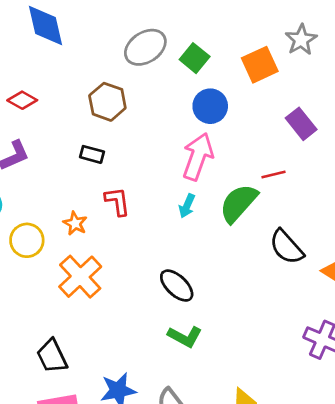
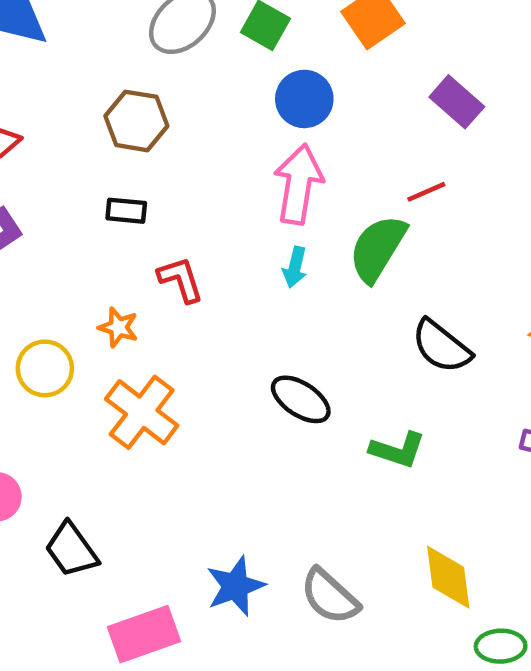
black semicircle: (286, 247) -> (441, 346), moved
green L-shape: (185, 337) -> (398, 450), moved
black trapezoid: (52, 356) -> (71, 550), moved

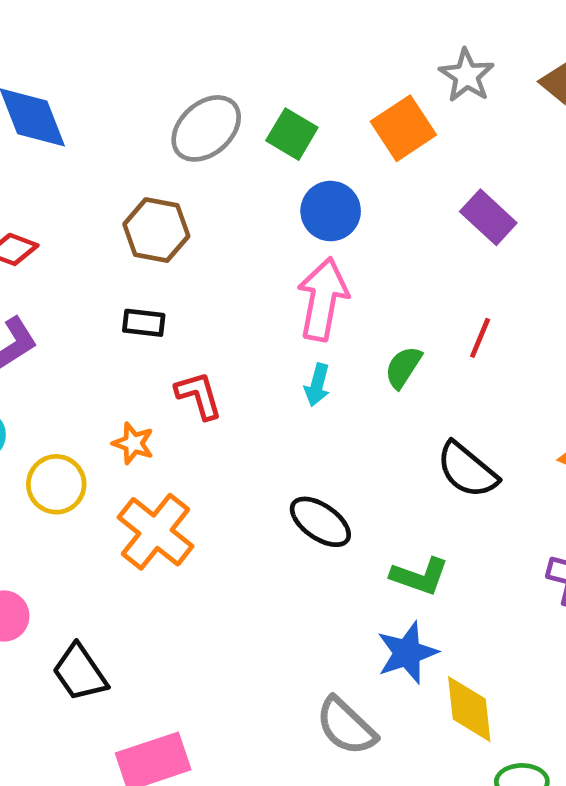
red line: (426, 192) -> (480, 338), moved, turned -45
green semicircle: (378, 248) -> (403, 367), size x0.6
blue star: (235, 586) -> (407, 653), moved

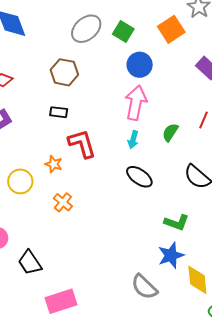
red L-shape: (199, 395) -> (82, 144), size x1.4
black ellipse: (320, 522) -> (139, 177), moved
orange cross: (156, 532) -> (63, 202), size x0.6

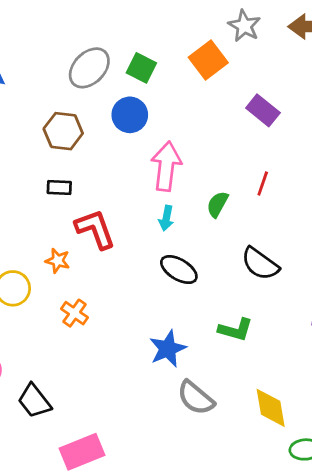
blue circle: (140, 65) -> (130, 115), moved
blue star: (171, 255) -> (168, 349), moved
gray semicircle: (144, 287) -> (196, 398), moved

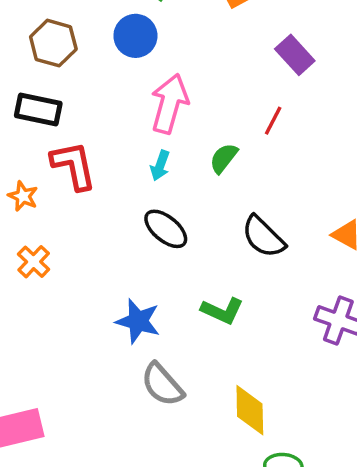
red line: (263, 184) -> (273, 121), moved
black rectangle: (59, 188) -> (38, 109), size x1.5
blue star: (168, 349) -> (138, 321), turned 30

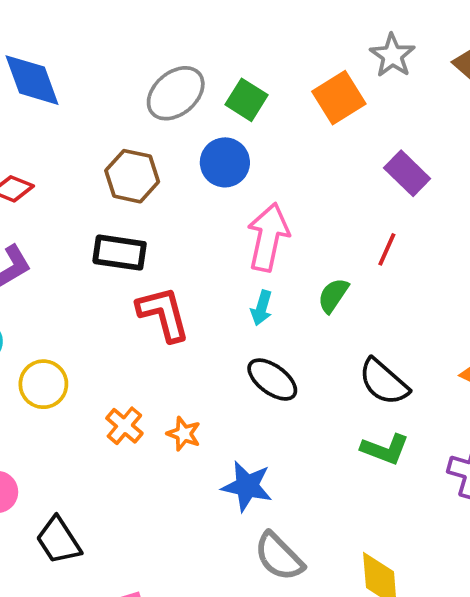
orange star: (23, 196) -> (184, 434), moved
green L-shape: (222, 311) -> (385, 449), moved

